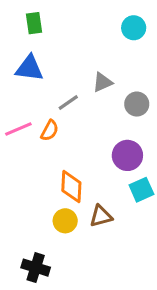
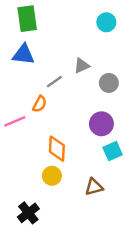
green rectangle: (34, 23) -> (27, 19), size x1.5
pink line: (18, 129) -> (15, 121), moved
brown triangle: (101, 216) -> (94, 187), moved
black cross: (36, 268) -> (28, 213), turned 35

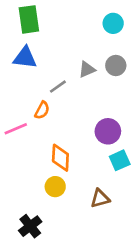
gray circle: (109, 83) -> (116, 65), moved

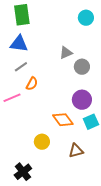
gray circle: (116, 65) -> (82, 67), moved
gray line: (58, 87) -> (21, 67), moved
orange diamond: (60, 158) -> (63, 120), moved, turned -40

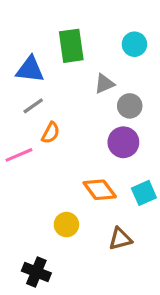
green rectangle: (22, 15) -> (71, 46), moved
cyan circle: (86, 18) -> (134, 44), moved
purple circle: (82, 100) -> (123, 142), moved
black cross: (23, 172) -> (36, 272), turned -30

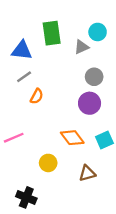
gray triangle: (104, 84) -> (81, 47), moved
pink line: (19, 155) -> (14, 138), moved

